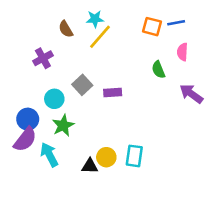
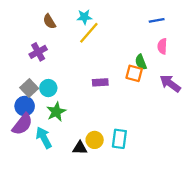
orange square: (152, 27) -> (134, 73), moved
brown semicircle: (66, 29) -> (49, 21), moved
gray square: (82, 85) -> (29, 88), moved

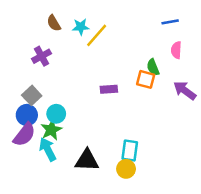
cyan star: (84, 17) -> (81, 27), moved
cyan circle: (48, 88) -> (56, 114), moved
green star: (56, 112) -> (51, 130), moved
yellow circle: (95, 140) -> (126, 169), moved
black triangle: (80, 148) -> (87, 160), size x1.5

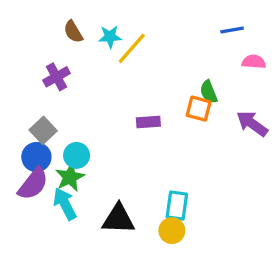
pink semicircle: (176, 50) -> (254, 62), moved, turned 91

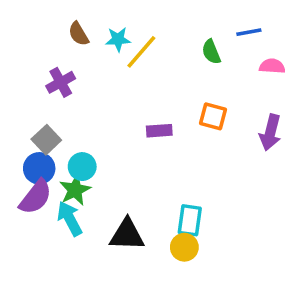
green semicircle: (209, 92) -> (211, 52), moved
purple arrow: (252, 124) -> (270, 132), turned -112

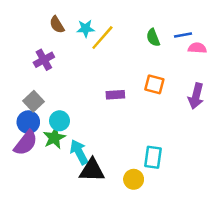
blue line: (249, 32) -> (183, 35), moved
cyan arrow: (70, 219) -> (79, 152), moved
cyan rectangle: (190, 220) -> (153, 157), moved

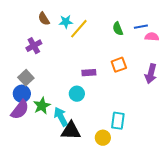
orange square: (154, 84) -> (119, 65), turned -35
cyan circle: (59, 121) -> (77, 94), moved

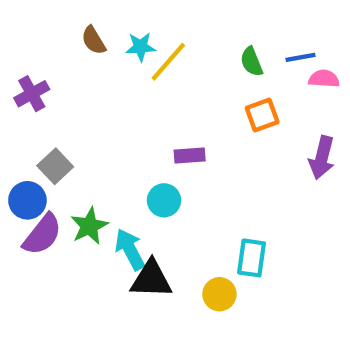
purple cross: (34, 46) -> (32, 94), moved
orange square: (119, 65) -> (262, 115), moved
blue circle: (22, 94) -> (27, 200), moved

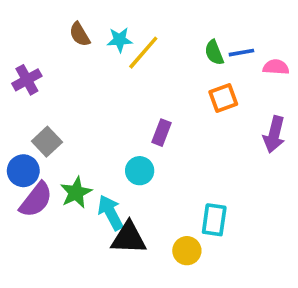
blue line: (301, 57) -> (241, 53), moved
purple rectangle: (190, 156) -> (161, 133), turned -65

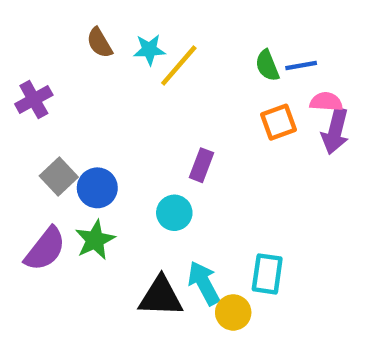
pink semicircle: (276, 67) -> (326, 102), moved
purple arrow: (274, 134) -> (335, 131), moved
blue circle: (23, 171) -> (97, 188), moved
cyan arrow: (111, 213) -> (204, 283), moved

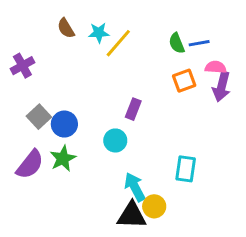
cyan rectangle: (267, 274) -> (186, 169), moved
black triangle: (161, 297) -> (132, 215), moved

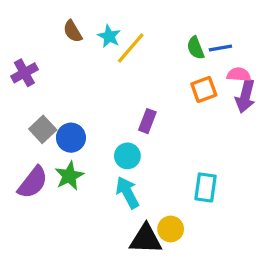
cyan star: (99, 33) -> (109, 36), turned 30
cyan arrow: (135, 187) -> (127, 192), moved

